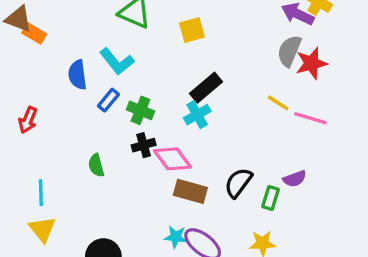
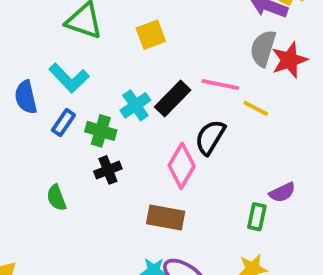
cyan cross: (197, 115) -> (135, 105), moved
pink line: (310, 118) -> (220, 84), moved
pink diamond: (172, 159) -> (182, 166), moved, turned 72
black semicircle: (238, 183) -> (210, 137), moved

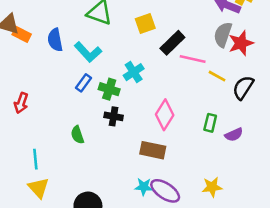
blue semicircle: (26, 97) -> (55, 40), moved
black rectangle: (173, 98) -> (172, 43), moved
black semicircle: (210, 137) -> (243, 88), moved
black cross: (108, 170) -> (114, 116), turned 30
green rectangle: (257, 217) -> (210, 123), moved

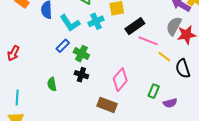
cyan cross: (134, 72) -> (96, 21), moved
black semicircle: (243, 88) -> (183, 69), turned -60

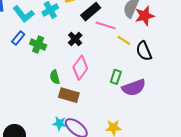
black cross: (81, 75) -> (75, 39), moved, turned 32
green semicircle: (52, 84) -> (55, 77), moved
purple semicircle: (170, 103) -> (134, 88), size x1.6

